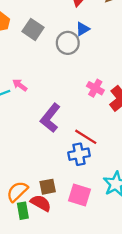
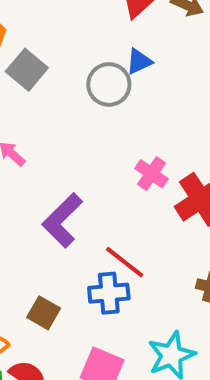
gray square: (33, 29) -> (27, 70), moved
brown square: (48, 187) -> (44, 313), moved, turned 35

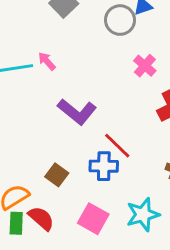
pink cross: (151, 174) -> (145, 66), moved
purple L-shape: (62, 220) -> (77, 112), turned -102

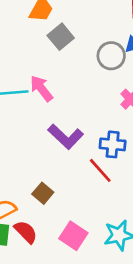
pink arrow: (47, 61) -> (41, 88), size x1.5
blue cross: (104, 166) -> (113, 144), moved

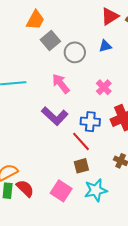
gray circle: (111, 56) -> (75, 52), moved
pink arrow: (41, 88) -> (61, 84), moved
brown square: (43, 193) -> (81, 166), moved, turned 35

